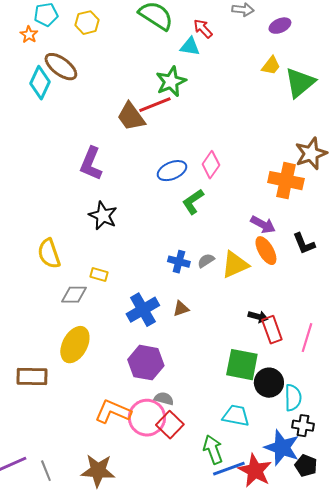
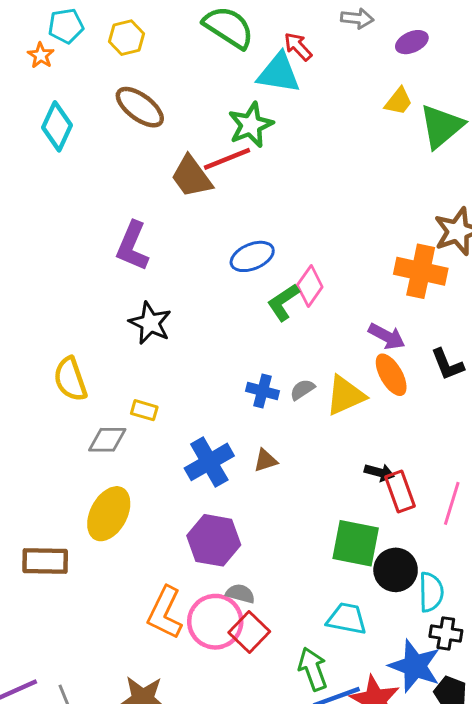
cyan triangle: (190, 47) -> (279, 73), size x1.5
brown ellipse: (61, 67) -> (140, 107), moved
pink diamond: (211, 165) -> (310, 286), moved
orange L-shape: (113, 412) -> (165, 613), turned -87

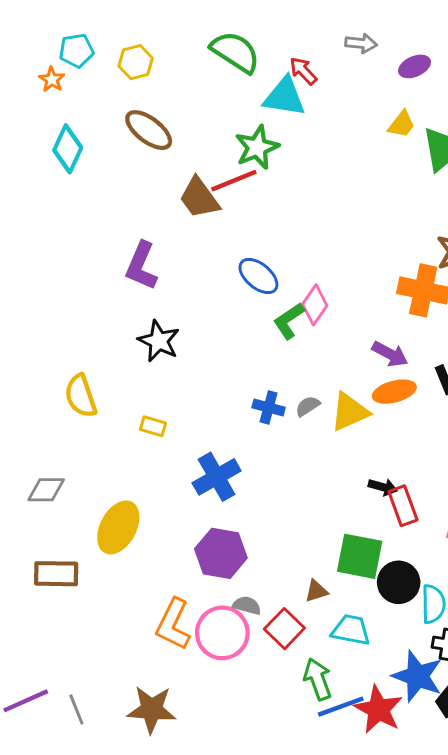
blue ellipse: (252, 256) -> (258, 276), turned 63
orange ellipse: (391, 375) -> (394, 392), turned -75
gray diamond: (107, 440) -> (46, 490), moved
brown triangle: (265, 460) -> (316, 591), moved
red square: (249, 632) -> (284, 629), moved

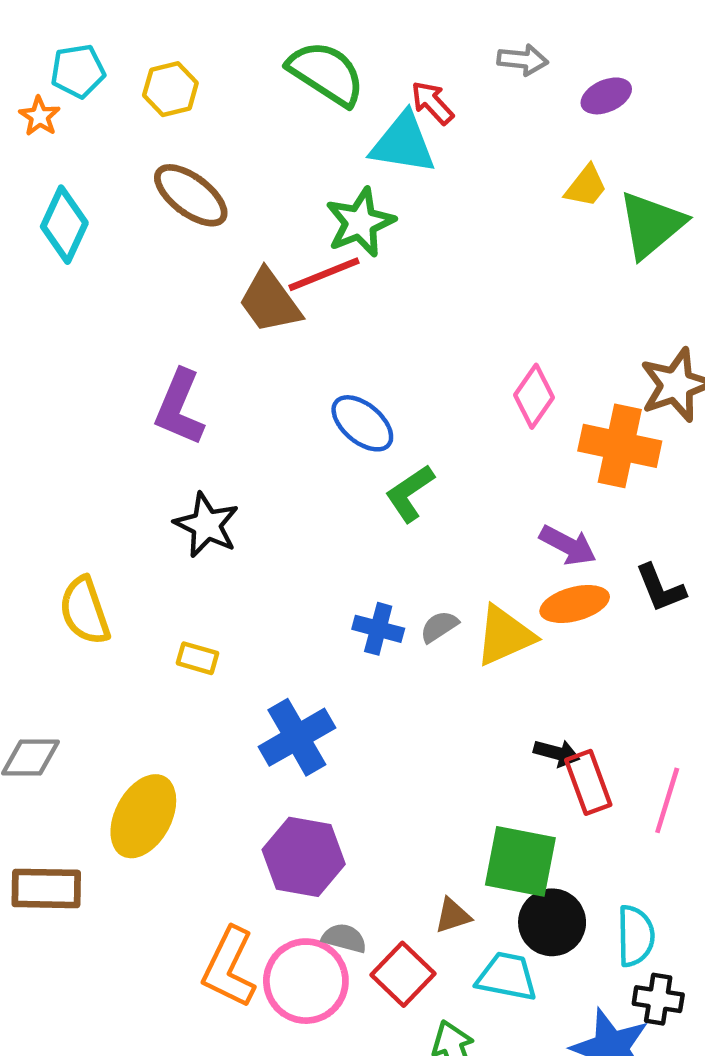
pink diamond: (315, 305) -> (534, 396), moved
black circle: (399, 582) -> (552, 922), moved

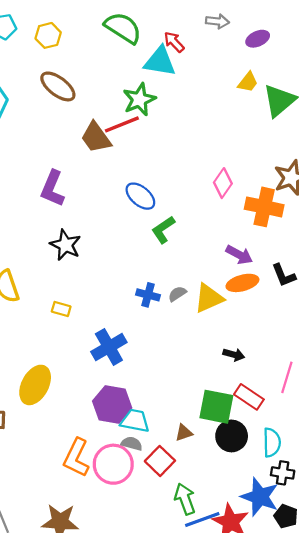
red rectangle: (588, 782) -> (249, 397), moved, turned -36
cyan trapezoid: (507, 977) -> (135, 421), moved

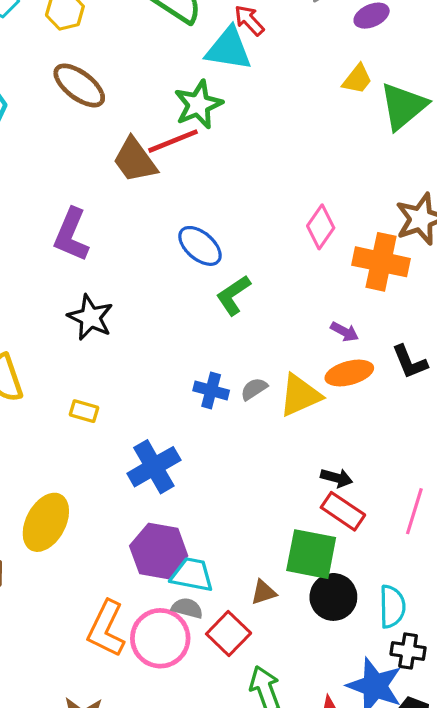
purple arrow: (239, 255) -> (345, 332), size x0.7
red rectangle: (249, 397) -> (343, 511), moved

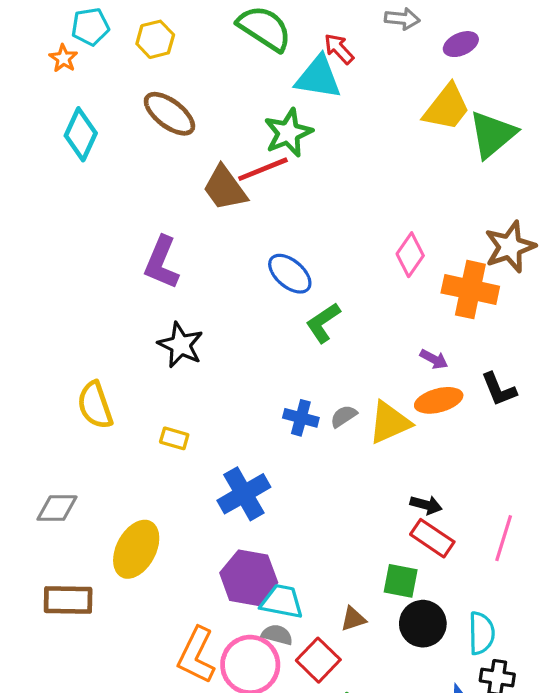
yellow trapezoid: (357, 79) -> (447, 107), size x1.6
green square: (311, 554) -> (401, 581), size x0.7

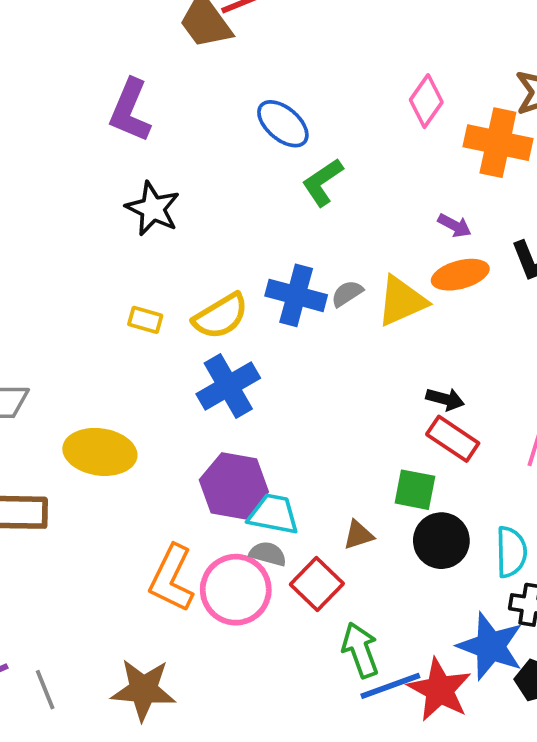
yellow semicircle: (95, 405) -> (221, 316), moved, turned -102
blue cross: (301, 418) -> (296, 295), size x1.4
yellow ellipse: (136, 549) -> (100, 452), turned 70

